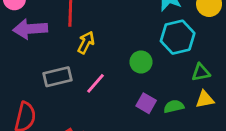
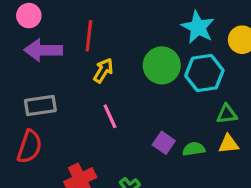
green circle: (141, 62) -> (162, 65), moved, size x1.5
gray rectangle: (57, 77) -> (40, 106), moved
pink line: (95, 83) -> (110, 116), turned -70

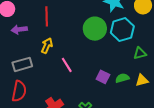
purple arrow: (43, 50) -> (19, 29), size x0.7
yellow arrow: (103, 70) -> (47, 46), moved
yellow triangle: (229, 144) -> (142, 80), moved

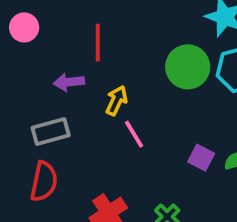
purple arrow: (19, 29) -> (69, 82), moved
yellow arrow: (47, 46) -> (116, 101), moved

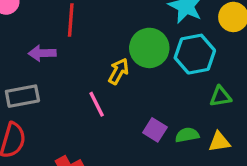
yellow arrow: (116, 101) -> (119, 71), moved

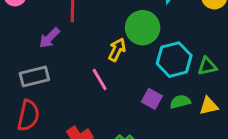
purple arrow: (42, 53) -> (49, 38), turned -40
cyan hexagon: (195, 54) -> (174, 60), moved

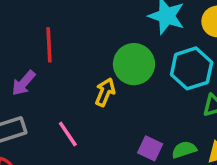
cyan hexagon: (174, 60) -> (192, 68), moved
pink line: (100, 80) -> (68, 134), moved

